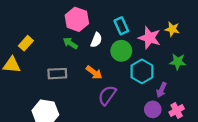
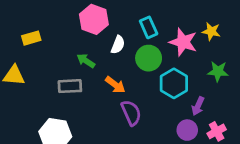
yellow rectangle: (26, 43) -> (31, 38), moved, turned 32
green arrow: (70, 43) -> (86, 61), moved
purple semicircle: (107, 95) -> (131, 113), turned 120

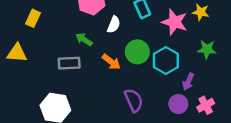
yellow rectangle: (31, 38) -> (33, 18), turned -49
green circle: (149, 58) -> (137, 52), moved
purple semicircle: (131, 113) -> (134, 100), moved

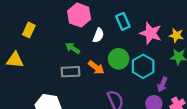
yellow star: (201, 12) -> (176, 35), moved
gray rectangle: (69, 63) -> (71, 72), moved

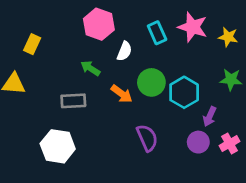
pink star: (151, 33) -> (193, 27), moved
yellow star: (176, 35) -> (228, 37), moved
gray rectangle: (71, 72) -> (73, 101), moved

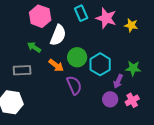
cyan rectangle: (157, 33) -> (81, 13), moved
white semicircle: (124, 51) -> (58, 35), size x1.5
green star: (231, 80) -> (133, 68), moved
purple semicircle: (147, 138) -> (74, 85), moved

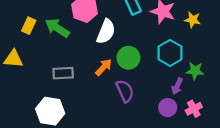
green arrow: (34, 47) -> (57, 28), moved, size x1.5
cyan hexagon: (100, 64) -> (170, 53), moved
orange arrow: (56, 65) -> (104, 67), turned -84

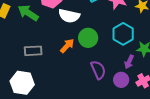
white semicircle: (106, 32) -> (69, 16), turned 80
purple semicircle: (125, 91) -> (98, 70), moved

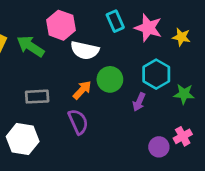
purple arrow: (129, 62) -> (139, 102), moved
purple semicircle: (98, 70) -> (78, 122), moved
purple circle: (121, 80) -> (159, 147), moved

